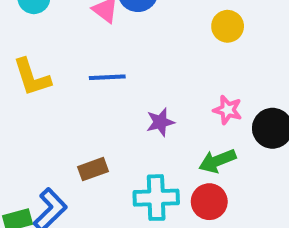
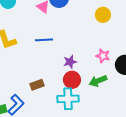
red circle: (209, 202) -> (72, 80), moved

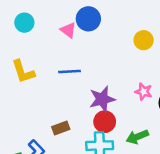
purple star: (70, 62) -> (102, 99), size x1.5
green arrow: (98, 81) -> (137, 137), moved

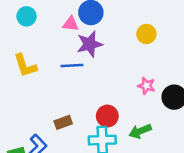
pink triangle: (68, 30) -> (71, 24), turned -30
purple star: (102, 99) -> (90, 44), moved

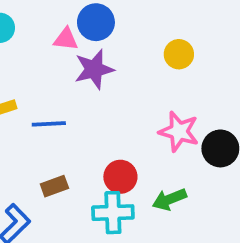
blue line: (72, 66) -> (49, 124), moved
pink star: (146, 86) -> (179, 131), size x1.5

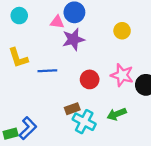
red circle: (120, 177) -> (90, 79), moved
brown rectangle: (54, 186) -> (72, 109), moved
cyan cross: (113, 213) -> (84, 122), turned 30

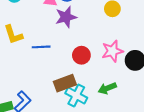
pink star: (122, 75) -> (112, 51), turned -30
brown rectangle: (72, 109) -> (65, 83), size x1.5

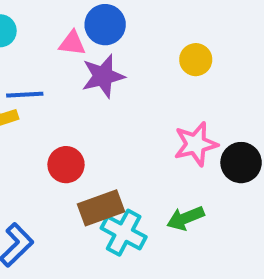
blue line: (41, 47) -> (25, 95), moved
red circle: (81, 55) -> (66, 165), moved

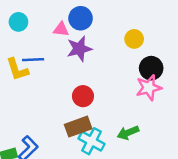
pink star: (196, 144) -> (149, 88), moved
black circle: (241, 163) -> (151, 68), moved
red circle: (66, 165) -> (83, 96), moved

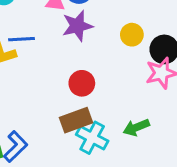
yellow circle: (134, 39) -> (132, 35), moved

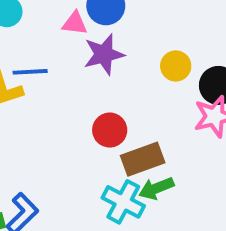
brown rectangle: (76, 120) -> (143, 159), moved
green arrow: (136, 127) -> (156, 188), moved

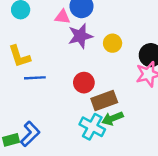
yellow circle: (176, 66) -> (113, 43), moved
blue line: (30, 72) -> (35, 78), moved

